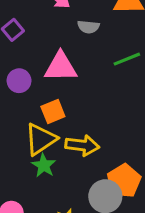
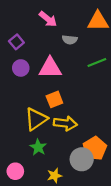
purple circle: (19, 81) -> (21, 68), moved
orange square: (53, 112) -> (54, 99), moved
green star: (44, 165) -> (38, 147), moved

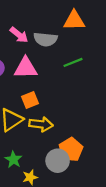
pink arrow: (48, 19) -> (19, 35), moved
gray semicircle: (70, 40) -> (45, 39), size x1.5
green star: (38, 147) -> (13, 160), moved

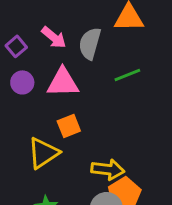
gray semicircle: (45, 39) -> (90, 43), turned 100
yellow arrow: (41, 124) -> (108, 170), moved

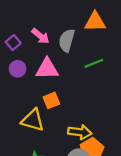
yellow triangle: (43, 153) -> (33, 120), turned 50

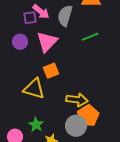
purple square: (13, 43) -> (30, 18), moved, turned 32
pink triangle: (47, 69) -> (47, 42), turned -45

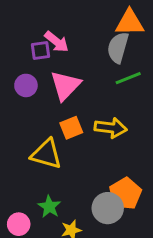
gray semicircle: (65, 16) -> (118, 48), moved
yellow arrow: (77, 100) -> (111, 128), moved

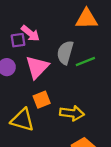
gray semicircle: (118, 48) -> (65, 53), moved
yellow arrow: (111, 128) -> (72, 113), moved

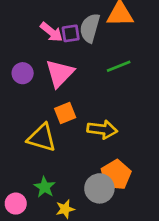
purple square: (18, 40) -> (71, 33), moved
gray semicircle: (65, 53) -> (90, 28), moved

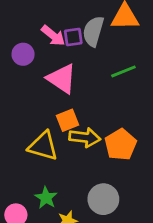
purple circle: (23, 73) -> (23, 54), moved
pink triangle: (60, 73) -> (62, 79), turned -40
yellow arrow: (102, 129) -> (85, 137), moved
orange pentagon: (116, 175) -> (121, 145), moved

